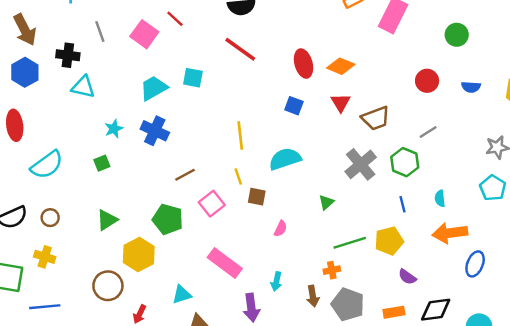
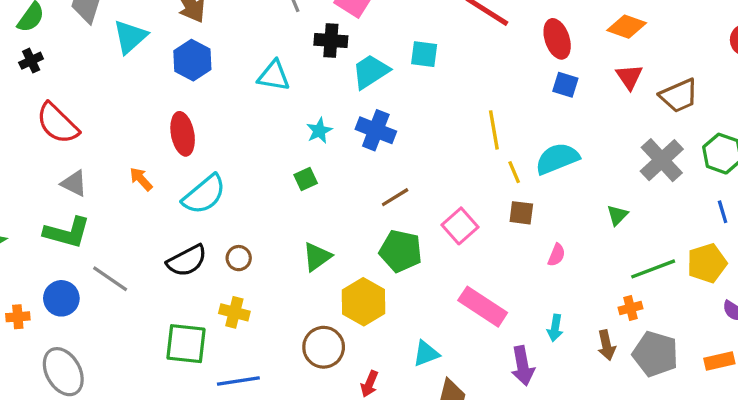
black cross: (68, 55) -> (331, 41), moved
red ellipse: (304, 64) -> (557, 39), moved
cyan semicircle: (47, 165) -> (204, 194), moved
brown line: (185, 175) -> (395, 197), moved
yellow line: (238, 176) -> (514, 172), moved

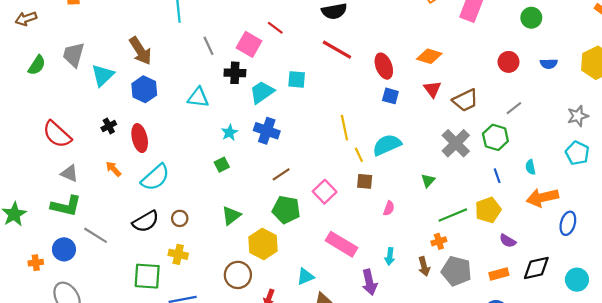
black cross: (31, 61) -> (109, 126), moved

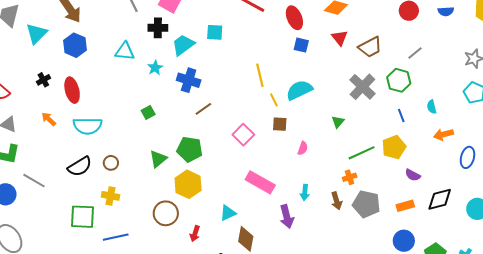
cyan star: (230, 132) -> (155, 68), moved
brown line: (281, 174) -> (203, 109), moved
cyan semicircle: (155, 177) -> (88, 126), turned 44
orange arrow: (542, 197) -> (443, 134), size x0.7
green pentagon: (286, 210) -> (190, 149), moved

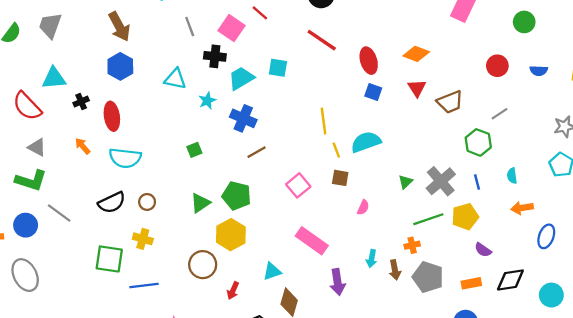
cyan triangle: (36, 34) -> (54, 78), moved, turned 35
gray cross: (362, 87) -> (441, 181), moved
cyan arrow: (305, 192) -> (372, 259), moved

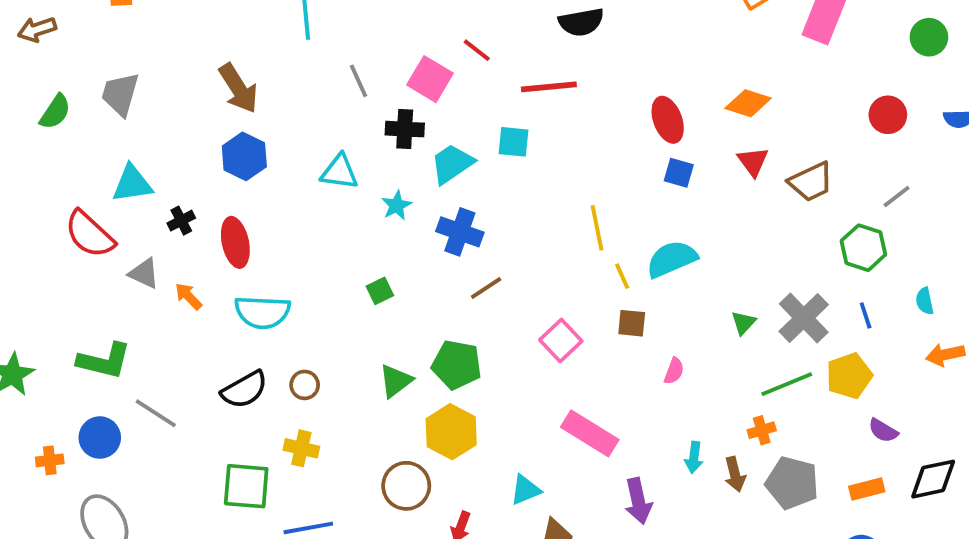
red line: (322, 40) -> (549, 87), moved, turned -36
gray triangle: (37, 147) -> (144, 273), moved

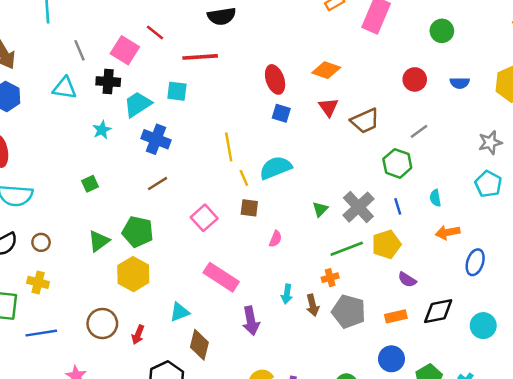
cyan triangle: (339, 172) -> (65, 88), moved
blue cross: (460, 232) -> (156, 139), moved
brown circle: (406, 486) -> (102, 324), moved

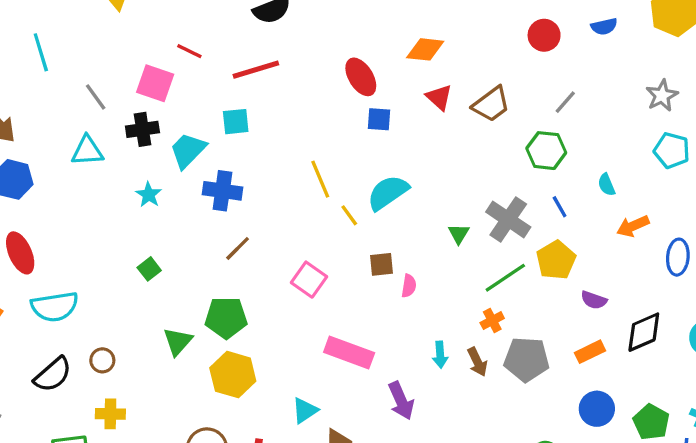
brown square: (249, 208) -> (381, 264), moved

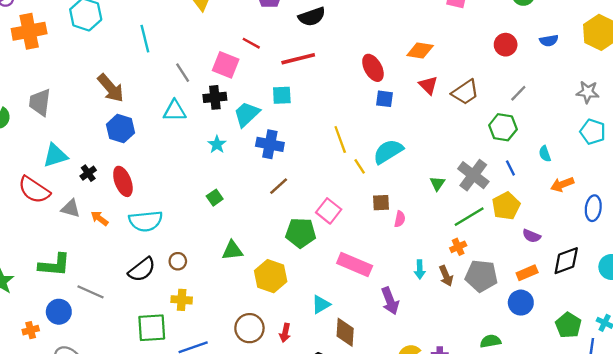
gray star: (662, 96) -> (588, 92), turned 30
green pentagon: (226, 318) -> (301, 233), moved
green triangle: (178, 341) -> (232, 250), turned 40
blue circle: (597, 409) -> (521, 303), moved

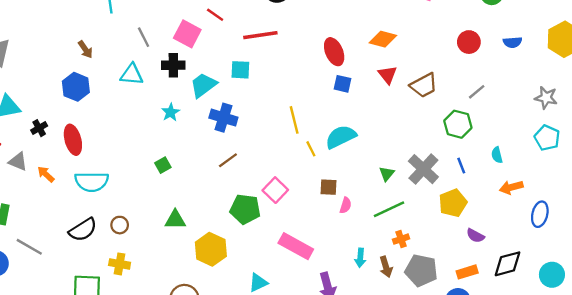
brown arrow: (111, 88) -> (85, 49), moved, size x0.6
green line: (469, 217) -> (389, 209), moved

